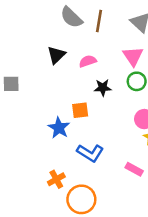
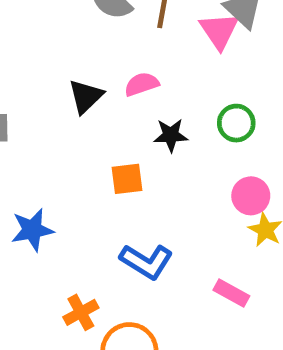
black triangle: (56, 55) -> (86, 96), moved
pink triangle: (133, 56) -> (219, 31), moved
blue star: (59, 128) -> (32, 230), moved, turned 30

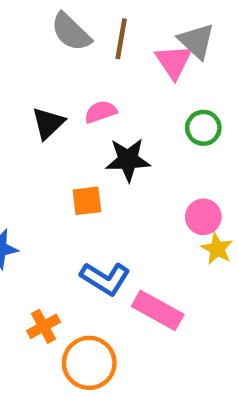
green circle: (236, 123) -> (203, 128), moved
black star: (171, 135) -> (128, 160), size x1.4
pink rectangle: (231, 293) -> (158, 310), moved, size x1.5

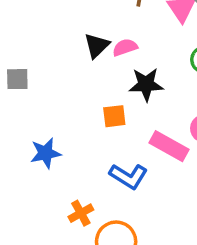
black triangle: (48, 123) -> (97, 46), moved
pink rectangle: (158, 310) -> (169, 146), moved

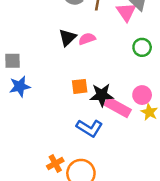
black star: (146, 84) -> (102, 95), moved
blue star: (46, 153) -> (20, 86), moved
orange cross: (81, 213) -> (55, 163), moved

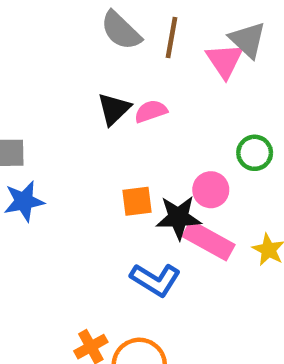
green circle: (142, 47) -> (255, 153), moved
pink circle: (142, 95) -> (211, 190), moved

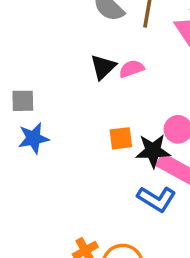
blue L-shape: (155, 280) -> (157, 199), moved

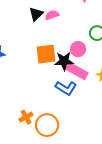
orange square: (121, 138) -> (46, 54), size x1.5

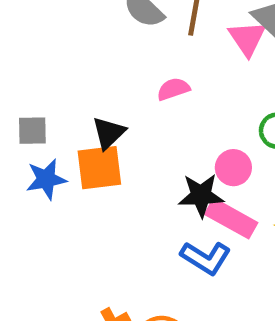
black triangle: (36, 14) -> (109, 133), moved
orange square: (46, 54) -> (99, 168), moved

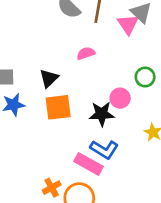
orange square: (99, 168) -> (58, 107), moved
pink rectangle: (231, 218) -> (88, 164), moved

